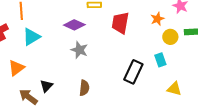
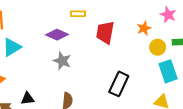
cyan rectangle: (160, 60) -> (168, 71), moved, size x1.5
black triangle: (46, 86) -> (28, 99), turned 40

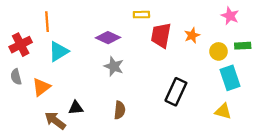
yellow rectangle: (78, 14) -> (141, 15), moved
orange star: (144, 28) -> (192, 35), moved

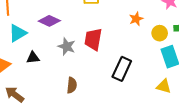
red trapezoid: (161, 35) -> (93, 39), moved
purple diamond: (108, 38) -> (49, 21), moved
black triangle: (76, 108) -> (33, 58), moved

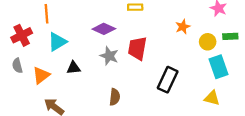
purple diamond: (49, 21) -> (104, 29), moved

